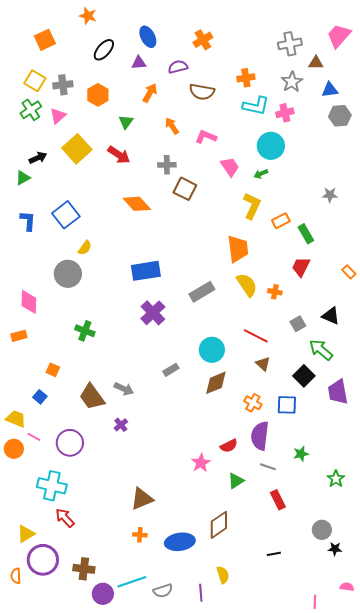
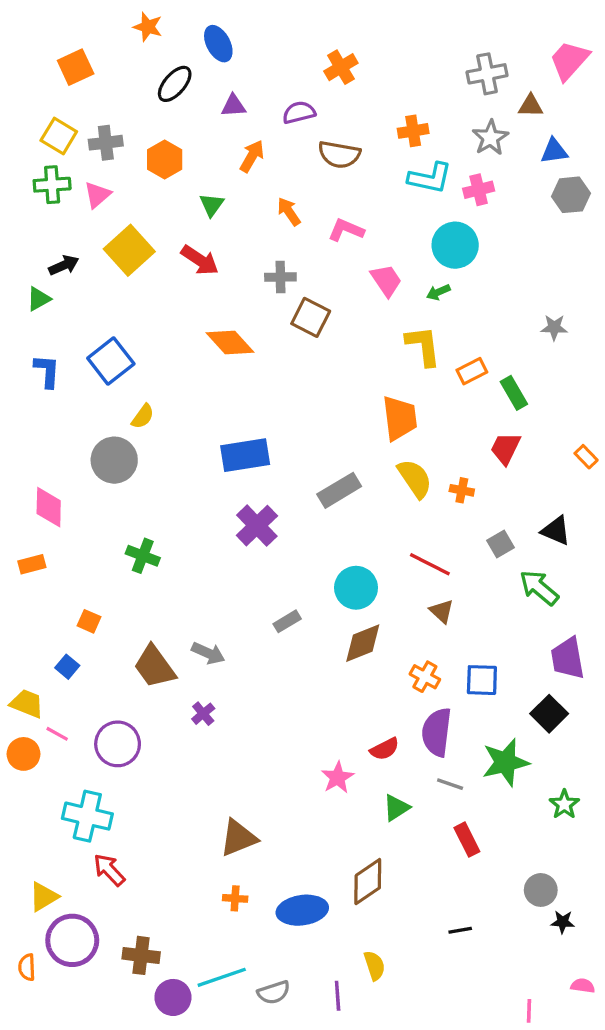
blue ellipse: (148, 37) -> (218, 44), moved
green cross: (31, 110) -> (52, 185), turned 30
yellow L-shape: (252, 206) -> (423, 346), turned -32
black square: (304, 376) -> (549, 714), moved
green star: (301, 454) -> (505, 762), size x1.8

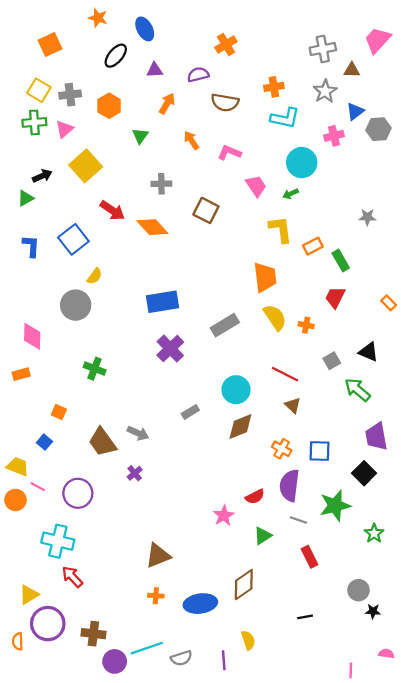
blue triangle: (554, 151) -> (355, 111), moved, turned -30
pink cross: (479, 190) -> (334, 136), moved
red arrow: (200, 260) -> (112, 210), moved
gray cross: (280, 277) -> (161, 184), moved

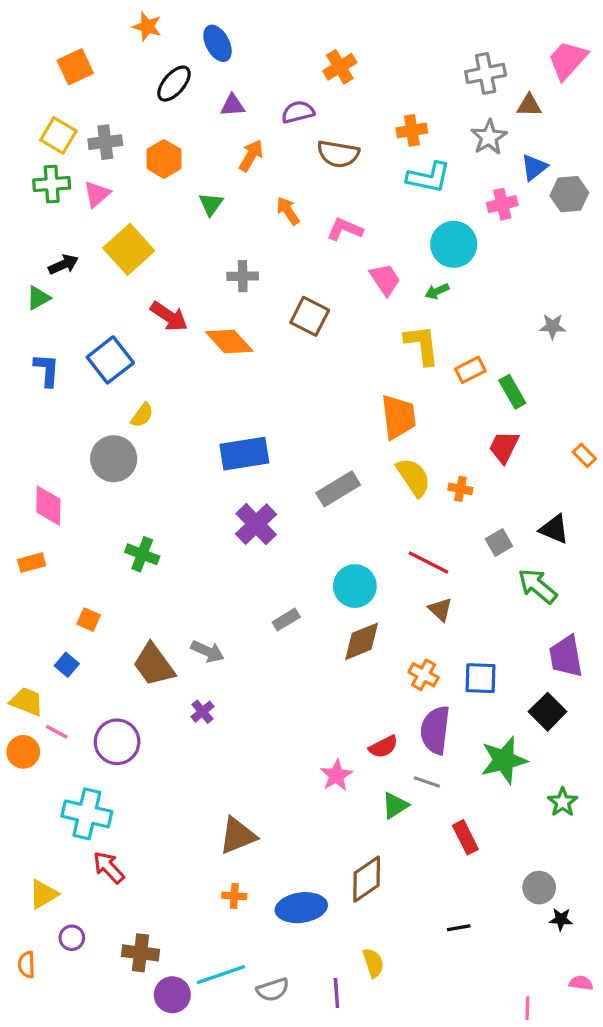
gray line: (298, 520) -> (427, 782), moved
purple circle: (48, 624) -> (72, 938), size x0.5

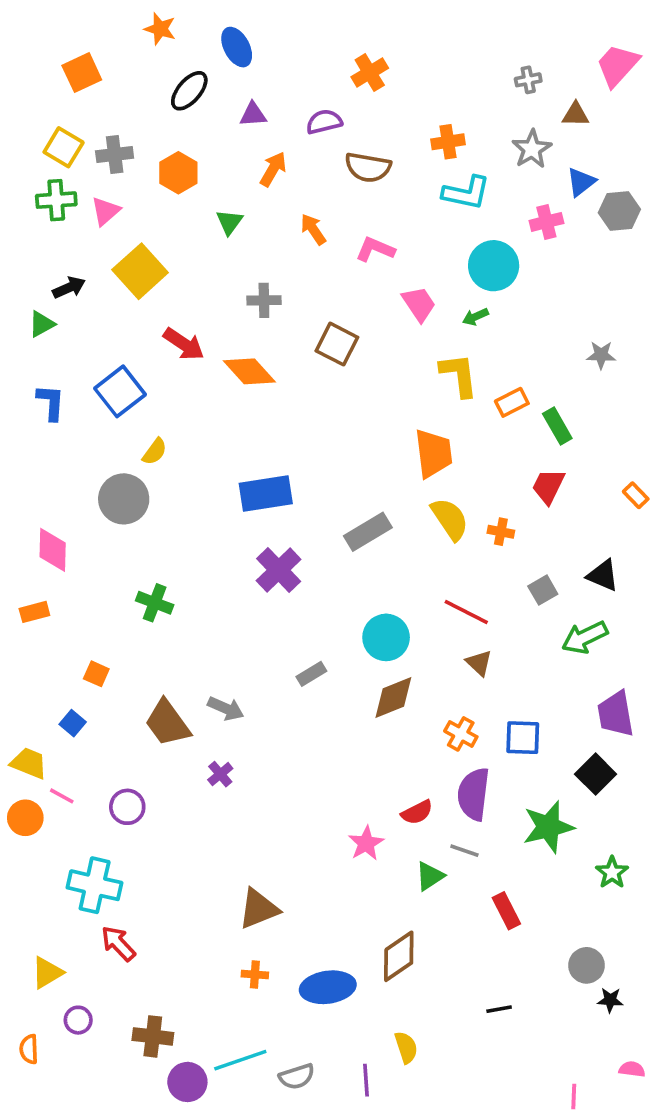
gray cross: (486, 73) -> (528, 80), size x0.6
green arrow: (537, 586) -> (585, 637), turned -66
purple circle: (117, 742) -> (127, 807), size x0.7

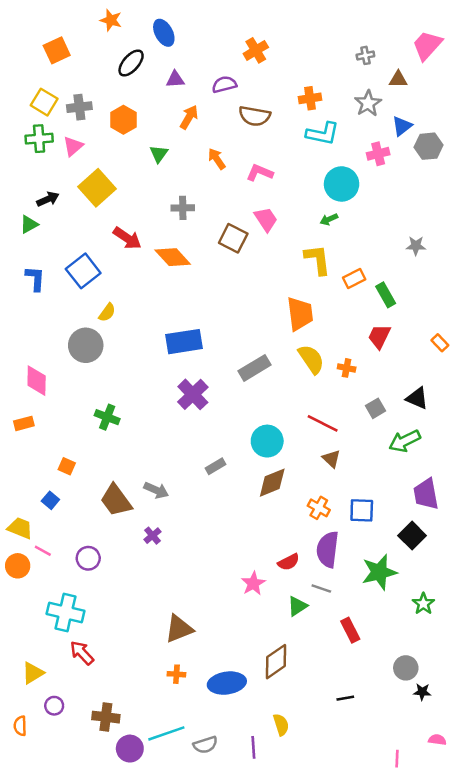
pink trapezoid: (419, 304) -> (266, 219), moved

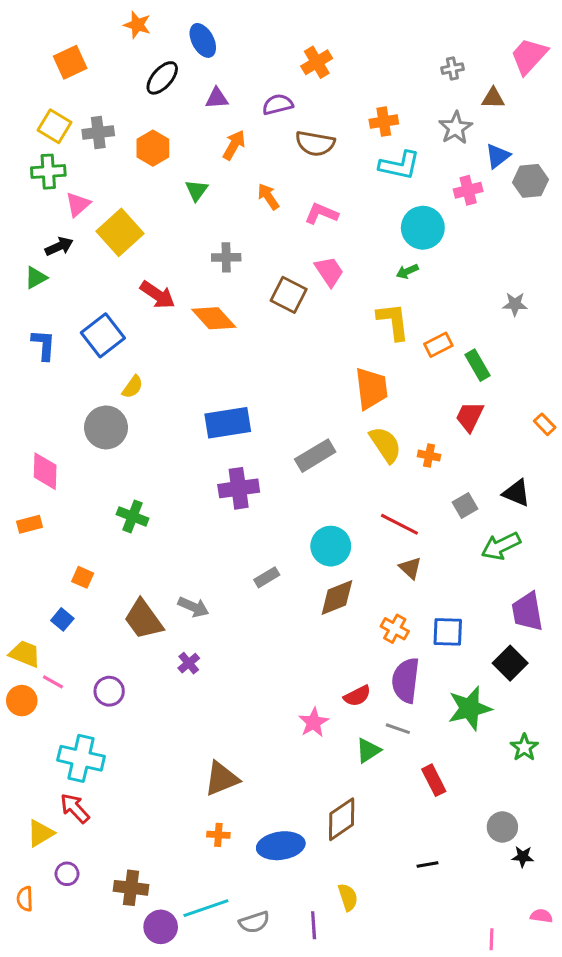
pink triangle: (73, 146) -> (78, 204), moved
purple cross: (193, 394) -> (239, 488), turned 36
red arrow: (82, 653) -> (75, 808), moved

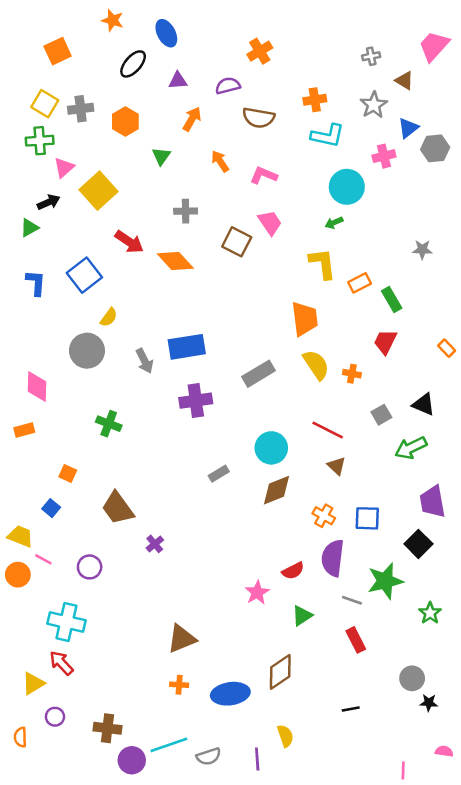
brown triangle: (493, 98) -> (404, 81), turned 30
gray arrow: (193, 607) -> (145, 361), moved, turned 40
gray line: (398, 729) -> (352, 600), moved

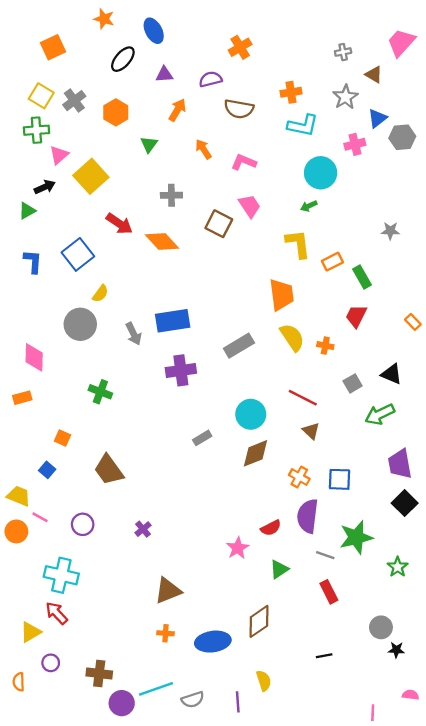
gray cross: (81, 109) -> (74, 101), turned -30
purple cross: (155, 544) -> (143, 529), moved
black square: (418, 544) -> (405, 503), moved

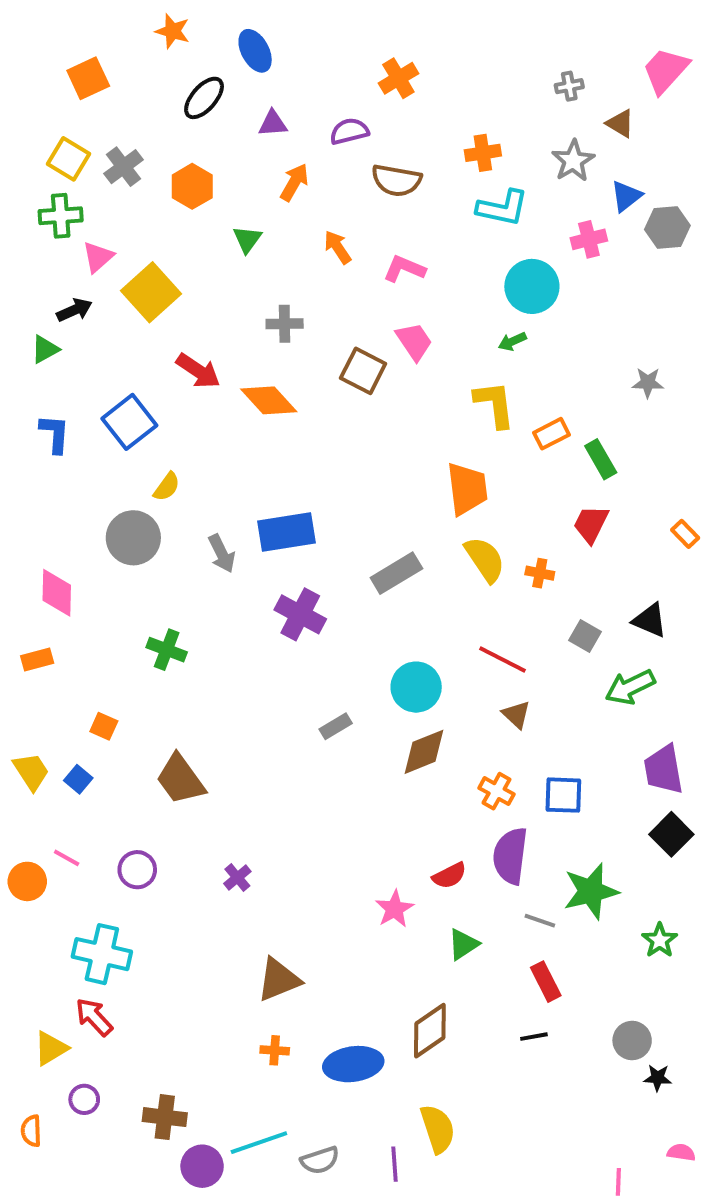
purple cross: (181, 370) -> (300, 614), turned 36
gray square: (353, 383) -> (585, 636), turned -30
yellow trapezoid: (19, 496) -> (31, 771), moved, turned 35
black line: (324, 656) -> (534, 1037), moved
yellow semicircle: (264, 681) -> (438, 1129), size x1.4

